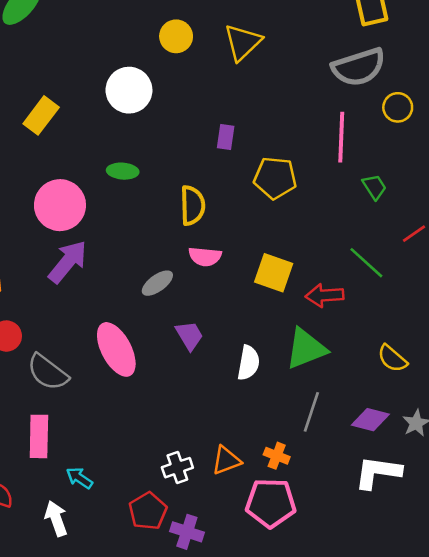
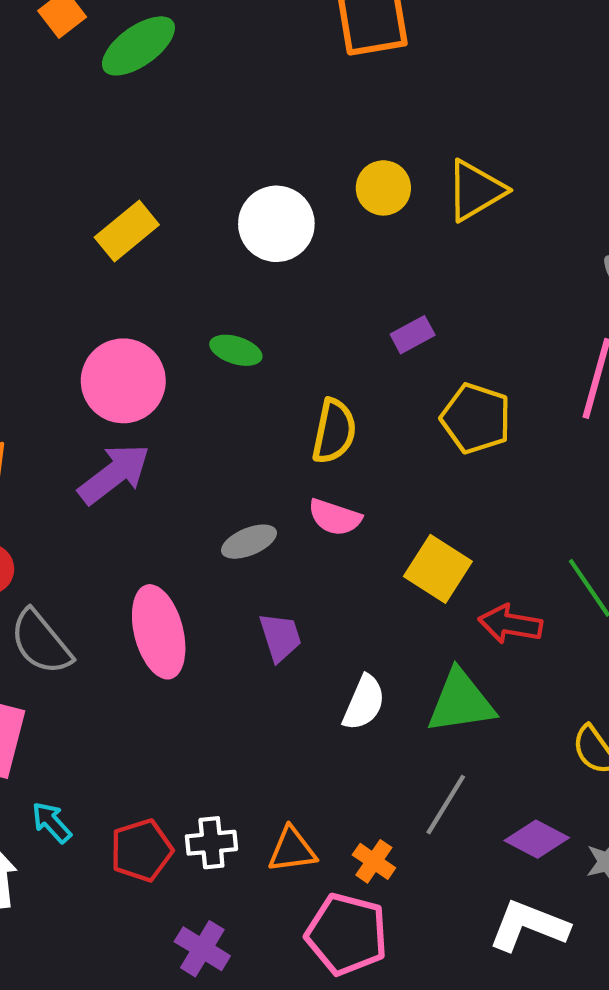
yellow circle: (176, 36) -> (383, 188), moved
purple rectangle: (226, 137) -> (413, 335), turned 40
red pentagon: (148, 511) -> (141, 850), moved

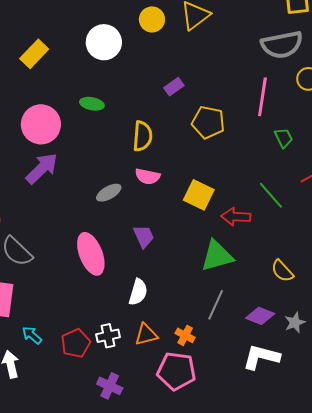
pink ellipse: (159, 632) -> (91, 254), moved
purple trapezoid: (280, 637) -> (144, 236), moved
white semicircle: (364, 703) -> (138, 292), moved

